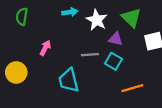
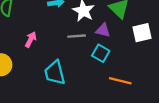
gray line: (90, 55) -> (77, 36), moved
orange line: (132, 88) -> (120, 81), turned 30

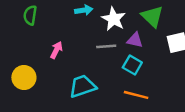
cyan trapezoid: (55, 73) -> (83, 86), turned 85
orange line: (120, 81) -> (136, 95), moved

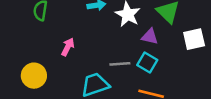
gray line: (106, 46) -> (120, 64), moved

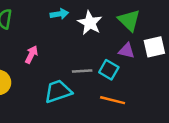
purple triangle: (150, 37) -> (127, 51), moved

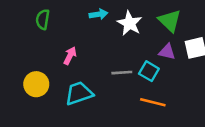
cyan trapezoid: (58, 91) -> (79, 93), moved

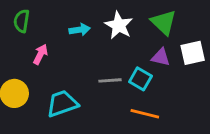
cyan arrow: (98, 14) -> (80, 30), moved
pink arrow: (70, 56) -> (40, 54), moved

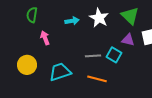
pink arrow: (40, 54) -> (45, 38), turned -48
orange line: (145, 114) -> (97, 79), moved

